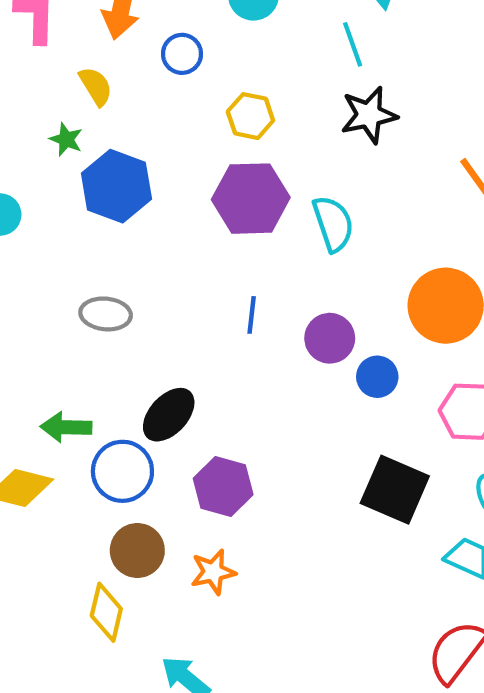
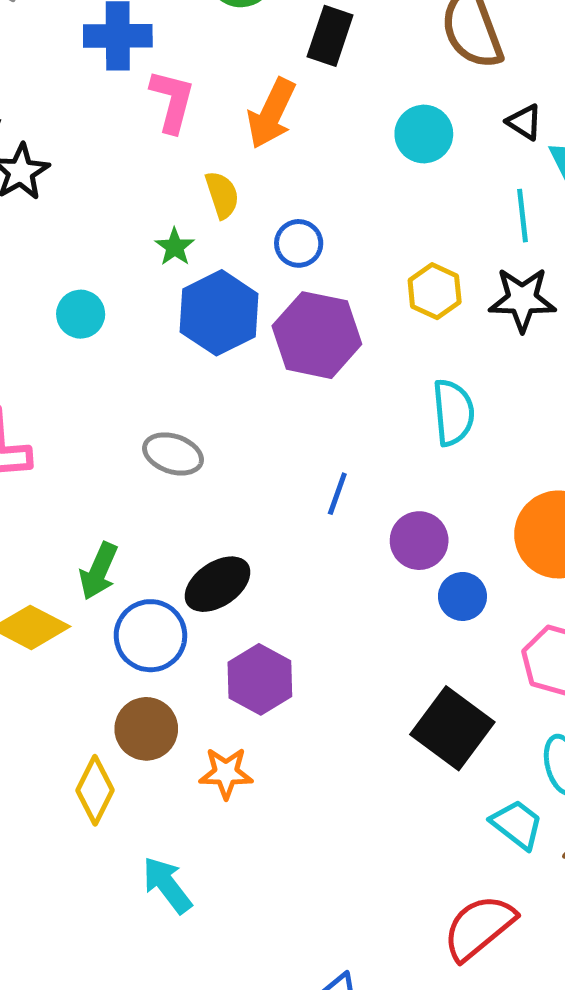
blue circle: (182, 54) -> (299, 243), moved
yellow hexagon: (250, 116) -> (435, 291), moved
purple hexagon: (251, 199) -> (317, 335), moved
green arrow: (66, 427) -> (99, 571), turned -81

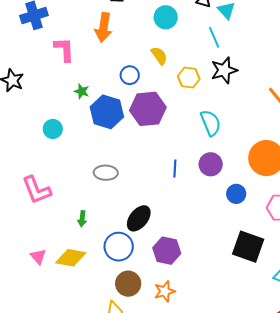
pink L-shape: (172, 101) -> (64, 49), moved
yellow semicircle: (222, 195) -> (159, 56), moved
purple circle: (419, 541) -> (211, 164), moved
green arrow: (99, 571) -> (82, 219), moved, size x0.7

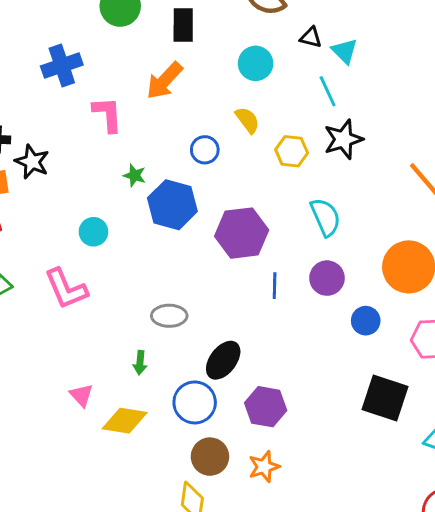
orange arrow: (103, 27) -> (164, 81), turned 36
purple hexagon: (148, 109) -> (242, 233), moved
gray ellipse: (106, 173) -> (169, 316), moved
pink L-shape: (37, 190) -> (66, 289), moved
pink triangle: (38, 256) -> (81, 395), moved

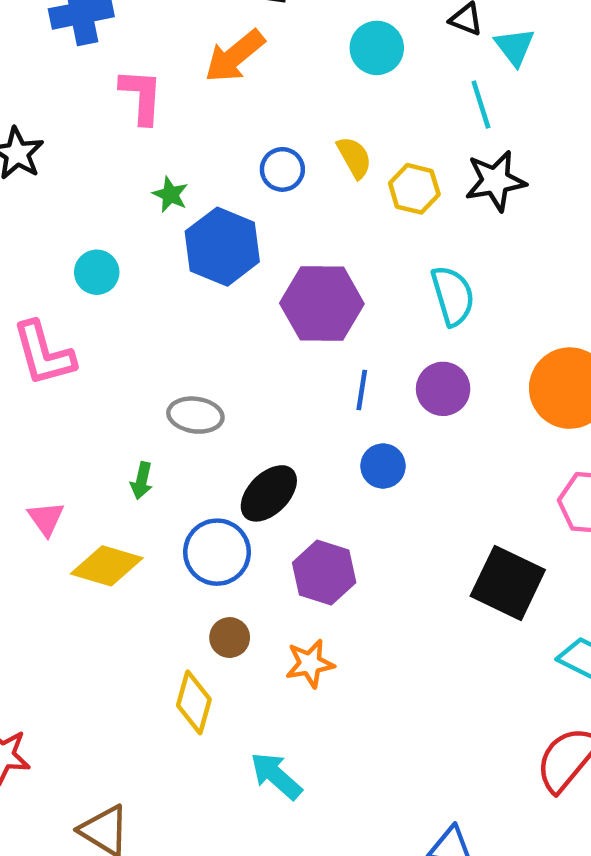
yellow semicircle: (247, 120) -> (354, 157), moved
blue circle: (366, 321) -> (383, 466), moved
brown circle: (210, 457) -> (230, 638), size x0.7

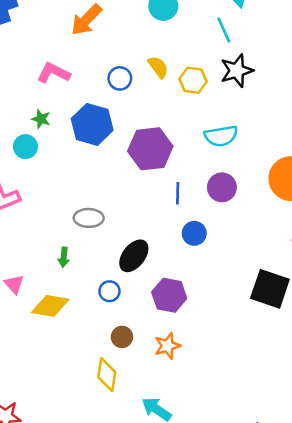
pink L-shape: (141, 96) -> (54, 73), moved, turned -60
green star: (170, 195) -> (41, 119), moved
cyan semicircle: (453, 296) -> (221, 136), turned 104
blue circle: (217, 552) -> (109, 291), size x0.6

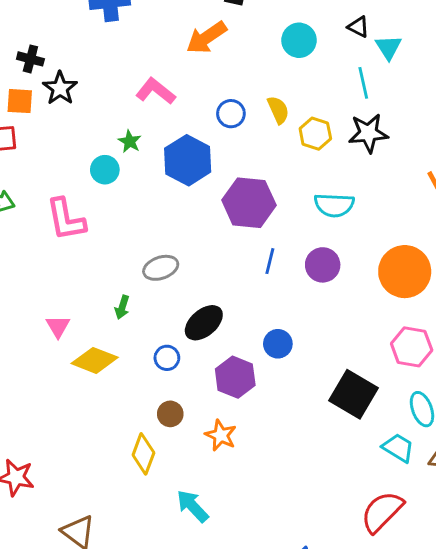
gray ellipse: (89, 218) -> (161, 268), turned -32
blue circle: (194, 233) -> (278, 344), moved
orange star: (167, 346) -> (221, 435), turned 30

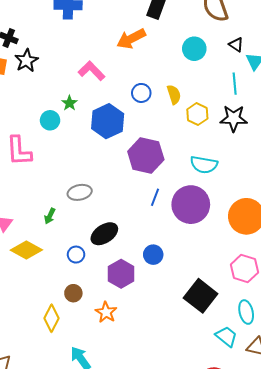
purple circle: (323, 265) -> (191, 205), size x1.6

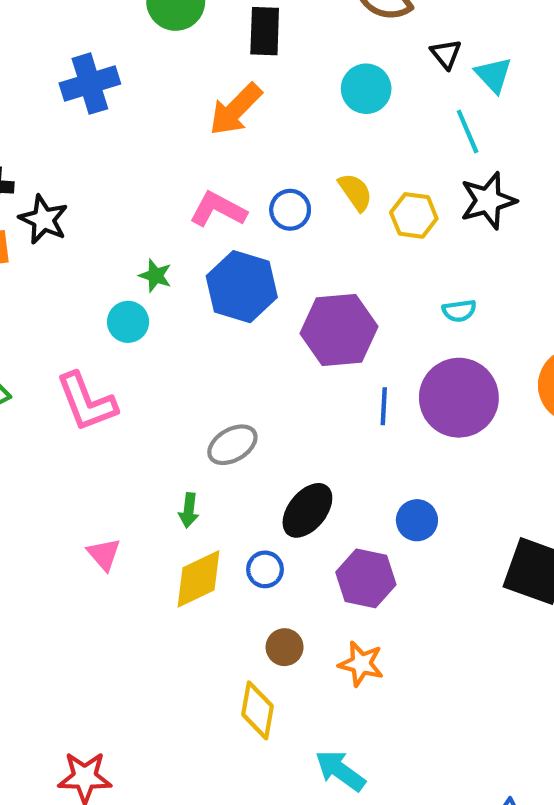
black triangle: (236, 45) -> (446, 54), turned 35
pink L-shape: (92, 71) -> (218, 209), moved
cyan semicircle: (204, 165) -> (459, 311), size x0.6
yellow diamond: (26, 250) -> (199, 579), moved, turned -36

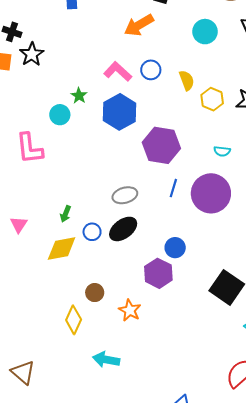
blue circle: (290, 210) -> (151, 70), moved
gray ellipse: (232, 445) -> (125, 195), moved
blue circle: (265, 569) -> (92, 232), moved
purple hexagon: (366, 578) -> (158, 273), moved
cyan arrow: (340, 771) -> (106, 360), turned -40

